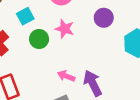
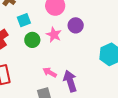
purple circle: (104, 18) -> (76, 25), moved

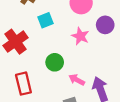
green circle: (32, 40) -> (55, 62), moved

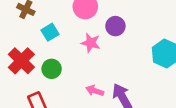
green circle: (55, 62) -> (52, 69), moved

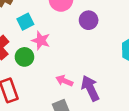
pink star: (91, 43) -> (41, 40), moved

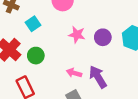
purple circle: (89, 20) -> (103, 37), moved
pink star: (41, 40) -> (77, 35), moved

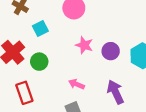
purple arrow: (98, 77) -> (115, 92), moved

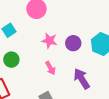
pink arrow: (76, 84) -> (50, 68), moved, turned -136

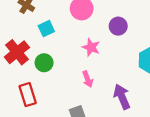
purple circle: (73, 43) -> (118, 26), moved

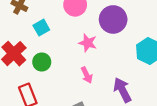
purple circle: (118, 26) -> (113, 19), size x1.5

